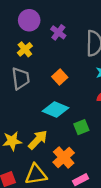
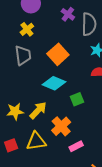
purple cross: (58, 32) -> (68, 14), moved
orange square: (60, 77) -> (58, 54), size x1.5

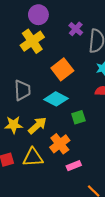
yellow cross: (27, 29) -> (32, 41), size x1.6
gray trapezoid: (23, 55) -> (22, 90), moved

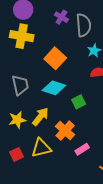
yellow cross: (32, 41) -> (22, 36), turned -35

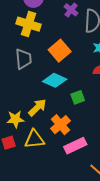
gray trapezoid: (20, 85) -> (23, 59), moved
yellow star: (17, 120) -> (15, 119), moved
pink rectangle: (82, 149) -> (75, 146), size x1.5

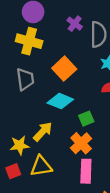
orange cross: (60, 125) -> (81, 143), moved
pink rectangle: (75, 146) -> (86, 171), turned -60

